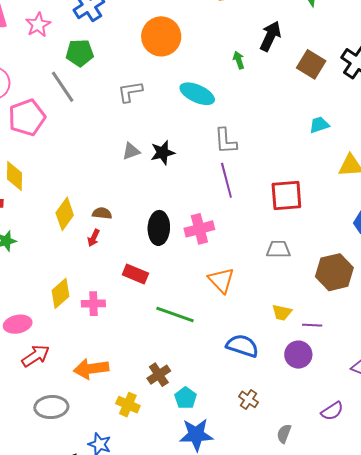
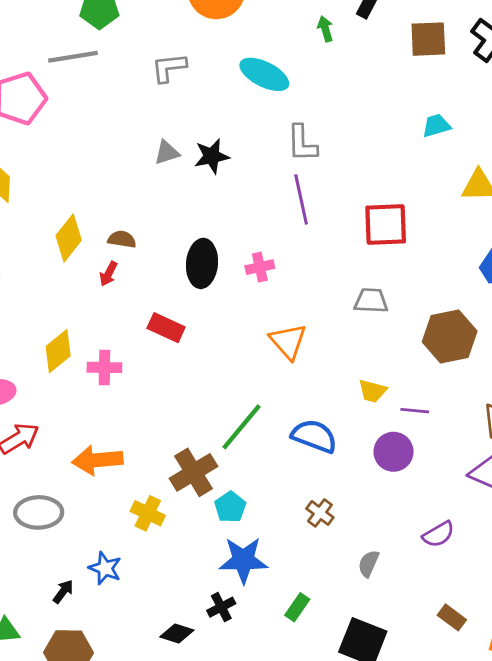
brown square: (311, 64) -> (428, 39), turned -36
gray line: (63, 87) -> (73, 57), turned -68
pink cross: (199, 229) -> (260, 267), size x0.7
green line: (175, 315) -> (242, 427), moved, turned -72
brown cross: (159, 375) -> (193, 472), size x1.4

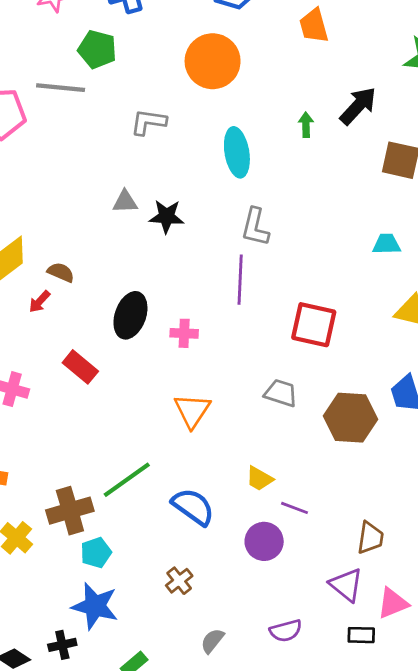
cyan ellipse: (264, 74) -> (237, 152), turned 39
brown hexagon: (450, 337) -> (350, 418), moved

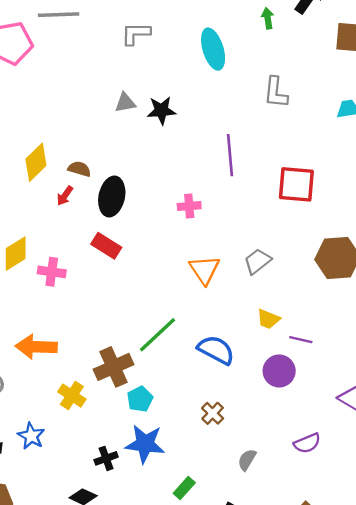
gray L-shape: (255, 227) -> (276, 92), moved
black ellipse: (130, 315) -> (112, 196), moved
gray trapezoid: (281, 393) -> (258, 261), moved, turned -48
black cross: (62, 645) -> (106, 458), moved

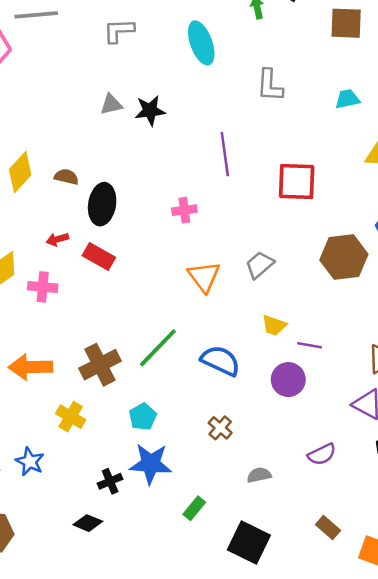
red arrow: (65, 196) -> (57, 239), moved, turned 42
brown cross: (113, 367) -> (100, 365), moved
gray semicircle: (247, 460) -> (259, 475), turned 50

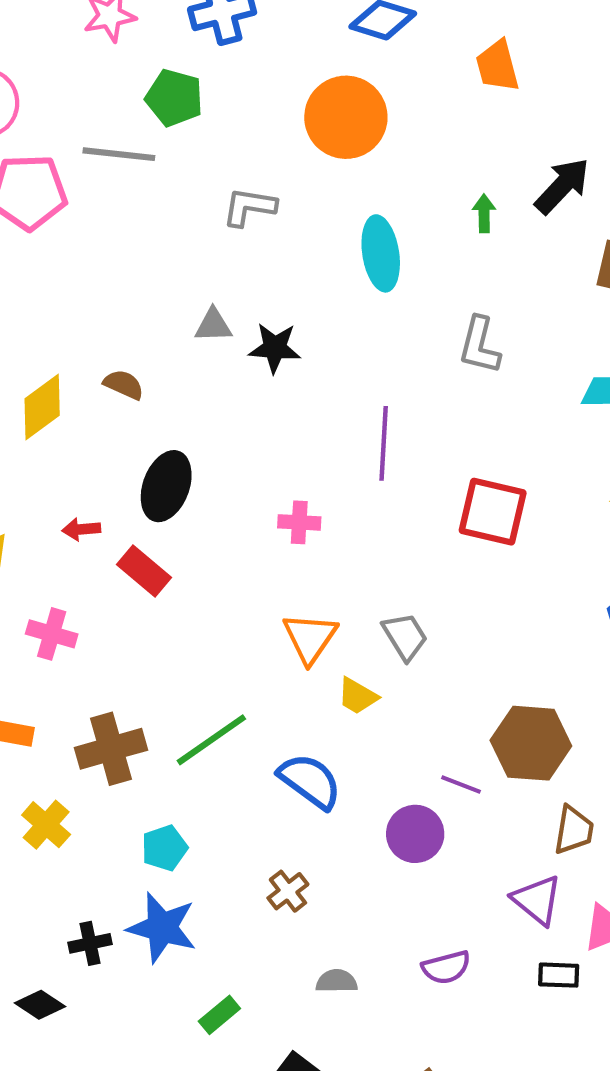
brown semicircle: (66, 177) -> (124, 384), moved
brown hexagon: (344, 257) -> (531, 743), moved
gray trapezoid: (260, 265) -> (405, 636), turned 88
pink cross: (43, 287) -> (52, 634), moved
yellow trapezoid: (274, 325) -> (357, 696), moved

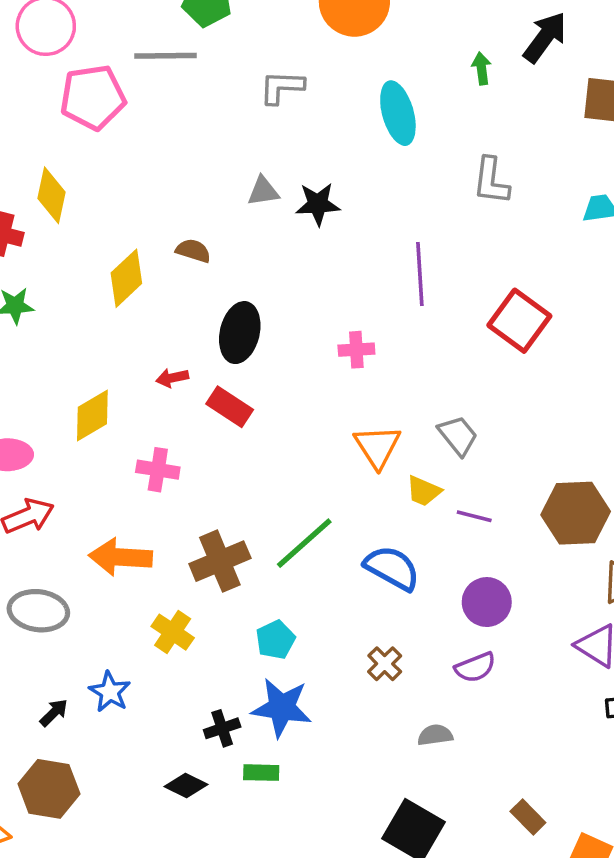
red square: (493, 512) -> (519, 321), turned 30
purple line: (461, 784) -> (474, 516), moved
purple semicircle: (446, 967) -> (475, 667), moved
green rectangle: (219, 1015) -> (261, 773), moved, turned 48

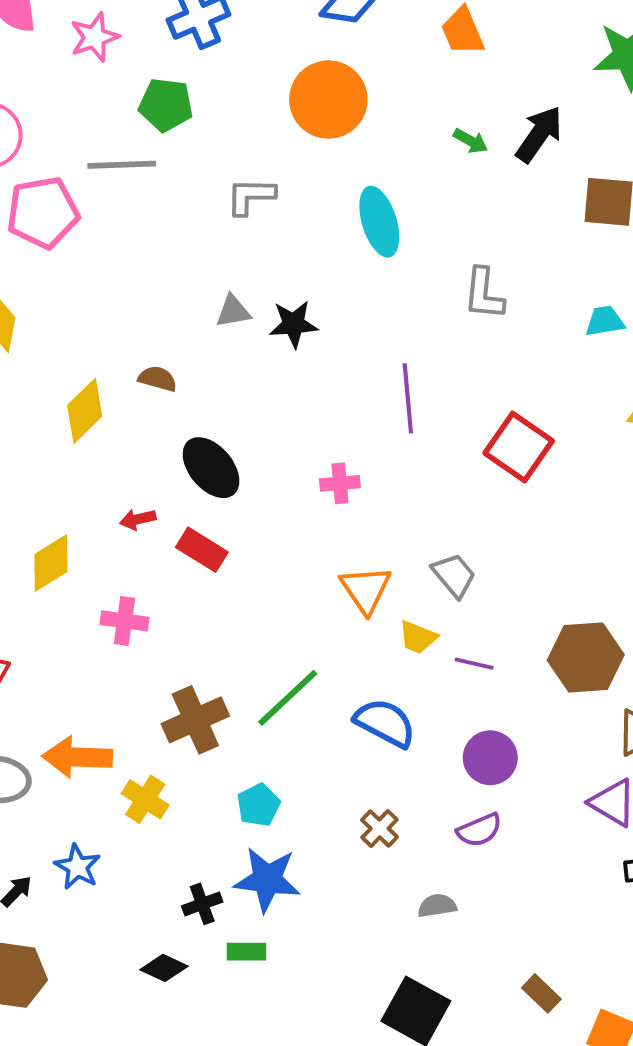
green arrow: (481, 68) -> (471, 141), moved, turned 128
black ellipse: (240, 333) -> (211, 468), turned -52
orange arrow: (121, 557) -> (77, 757), moved

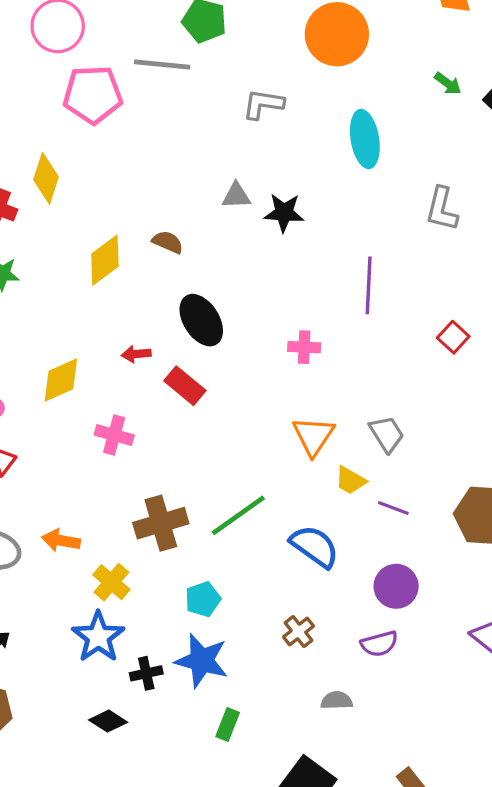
red square: (519, 447) -> (453, 337), size x0.6
orange arrow: (77, 757) -> (61, 540), size x0.7
blue star: (78, 867) -> (98, 637), moved, size x1.4
green rectangle: (246, 952) -> (228, 725), moved, turned -76

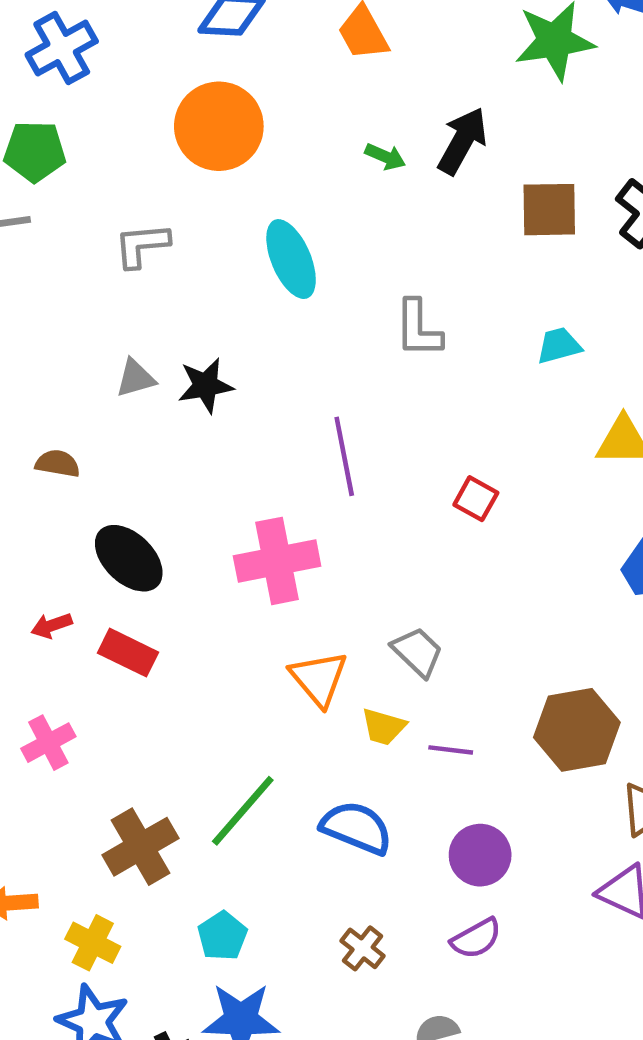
pink cross: (304, 347) -> (277, 561), size x1.8
pink cross: (114, 435) -> (48, 743), turned -30

